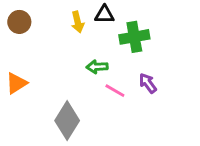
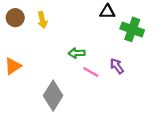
black triangle: (104, 14) -> (107, 12), moved
yellow arrow: (78, 22) -> (42, 20), moved
green cross: (134, 37) -> (132, 29), moved, turned 30

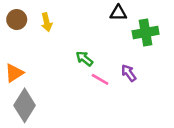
green cross: (132, 29) -> (146, 33), turned -30
green arrow: (77, 53) -> (84, 59), turned 42
gray diamond: (53, 96) -> (25, 105), moved

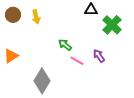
green cross: (146, 33) -> (112, 25), turned -36
gray diamond: (25, 105) -> (42, 81), moved

